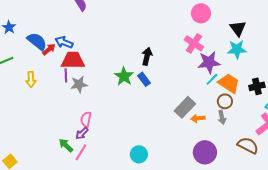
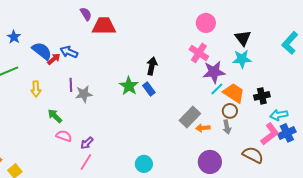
red trapezoid: (73, 60) -> (104, 26), moved
pink semicircle: (86, 119) -> (64, 136), moved, turned 98
green arrow: (66, 145) -> (55, 116), moved

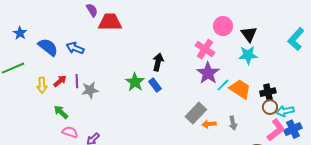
pink circle: (206, 23) -> (223, 26), moved
red arrow: (54, 59) -> (60, 81), moved
purple star: (214, 72) -> (208, 73), moved, turned -30
brown circle: (230, 111) -> (270, 107), moved

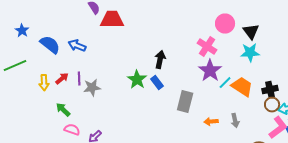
gray rectangle: (196, 113) -> (185, 102), moved, turned -30

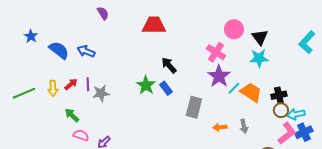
red trapezoid: (112, 20) -> (154, 25), moved
black arrow: (160, 60) -> (169, 65), turned -54
green line: (15, 66) -> (24, 93), moved

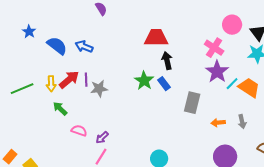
red trapezoid: (154, 25) -> (156, 38), moved
black arrow: (169, 65) -> (167, 61), turned 30
red arrow: (71, 84) -> (69, 80), size x1.5
green arrow: (72, 115) -> (60, 109), moved

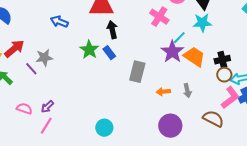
blue arrow: (84, 47) -> (59, 22), moved
purple star: (217, 72) -> (172, 52), moved
purple line: (86, 80) -> (31, 69), moved, turned -40
cyan line: (232, 84) -> (179, 38), moved
pink semicircle: (79, 131) -> (24, 109), moved

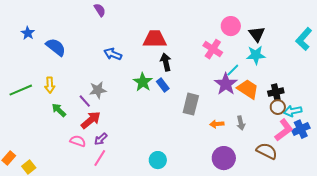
red arrow: (14, 49) -> (91, 120), moved

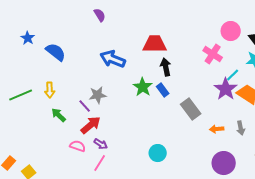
blue arrow: (113, 54) -> (113, 59), size x1.4
gray rectangle: (191, 104) -> (191, 109), turned -50
purple arrow: (101, 139) -> (101, 144), turned -104
cyan circle: (158, 160) -> (158, 153), moved

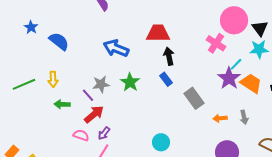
pink circle: (231, 31) -> (234, 20), size x1.4
green star: (143, 87) -> (130, 82), moved
green arrow: (59, 115) -> (62, 104), turned -42
purple arrow: (101, 144) -> (104, 133), turned 96

